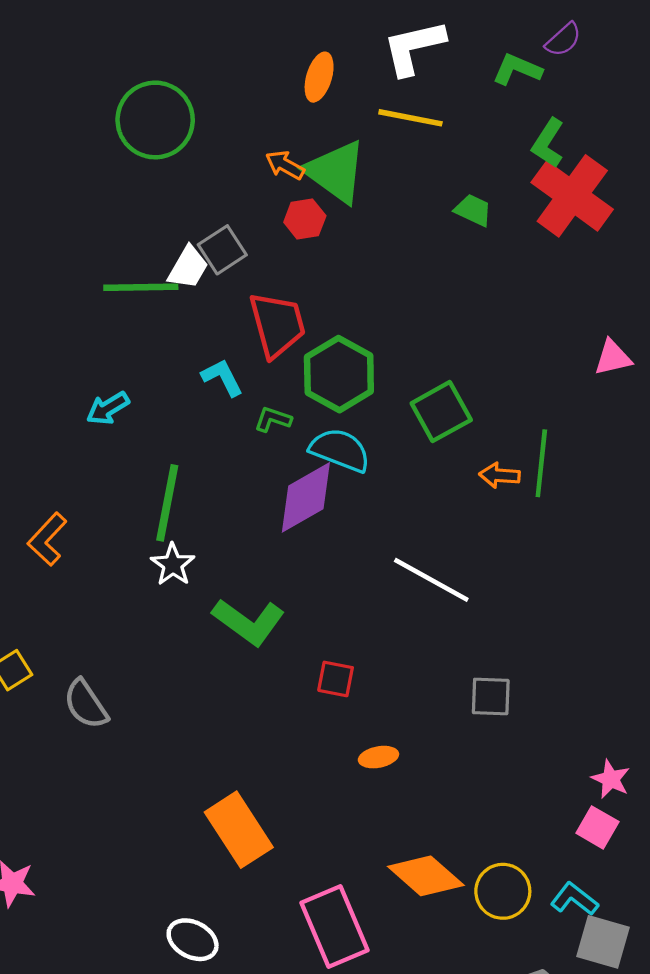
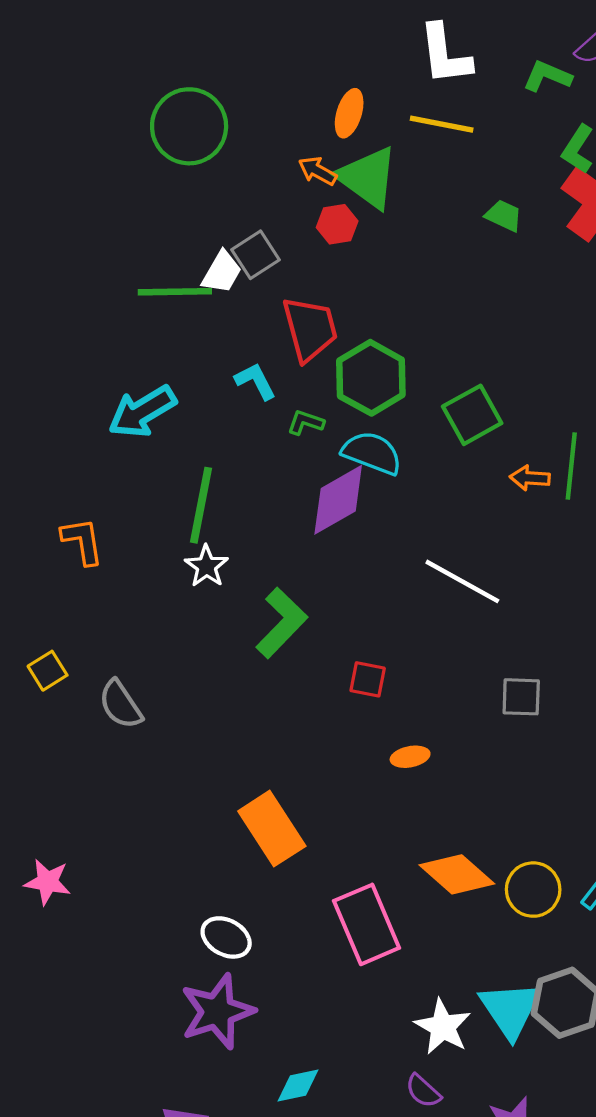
white L-shape: (414, 47) -> (445, 54), turned -84
orange ellipse: (319, 77) -> (349, 113), moved
cyan arrow: (108, 408) -> (142, 412), size x1.6
orange L-shape: (47, 539) -> (82, 541), turned 128
green L-shape: (249, 622) -> (282, 623), turned -82

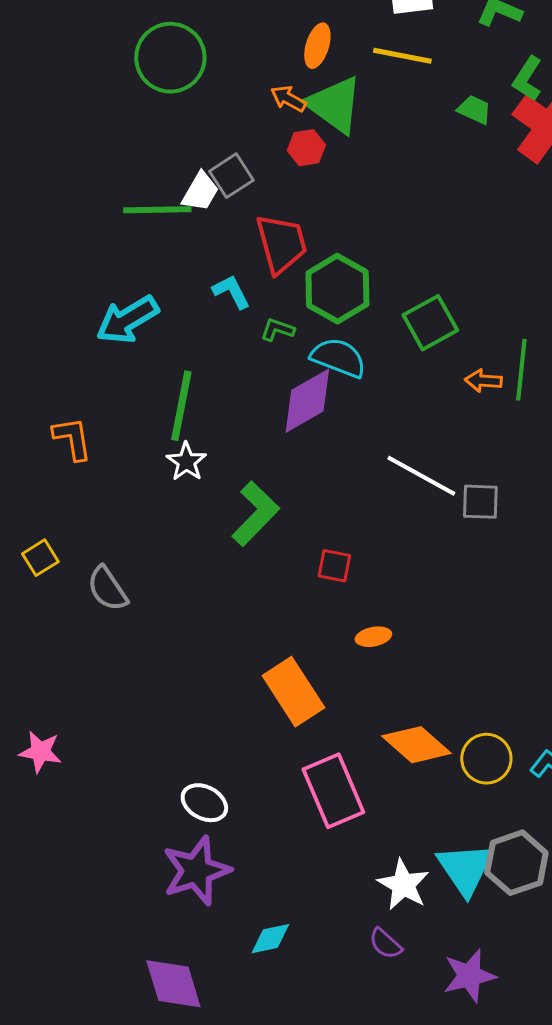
green trapezoid: (504, 216) -> (474, 110), moved
gray square: (521, 697) -> (480, 502), moved
orange rectangle: (272, 829) -> (293, 692), moved

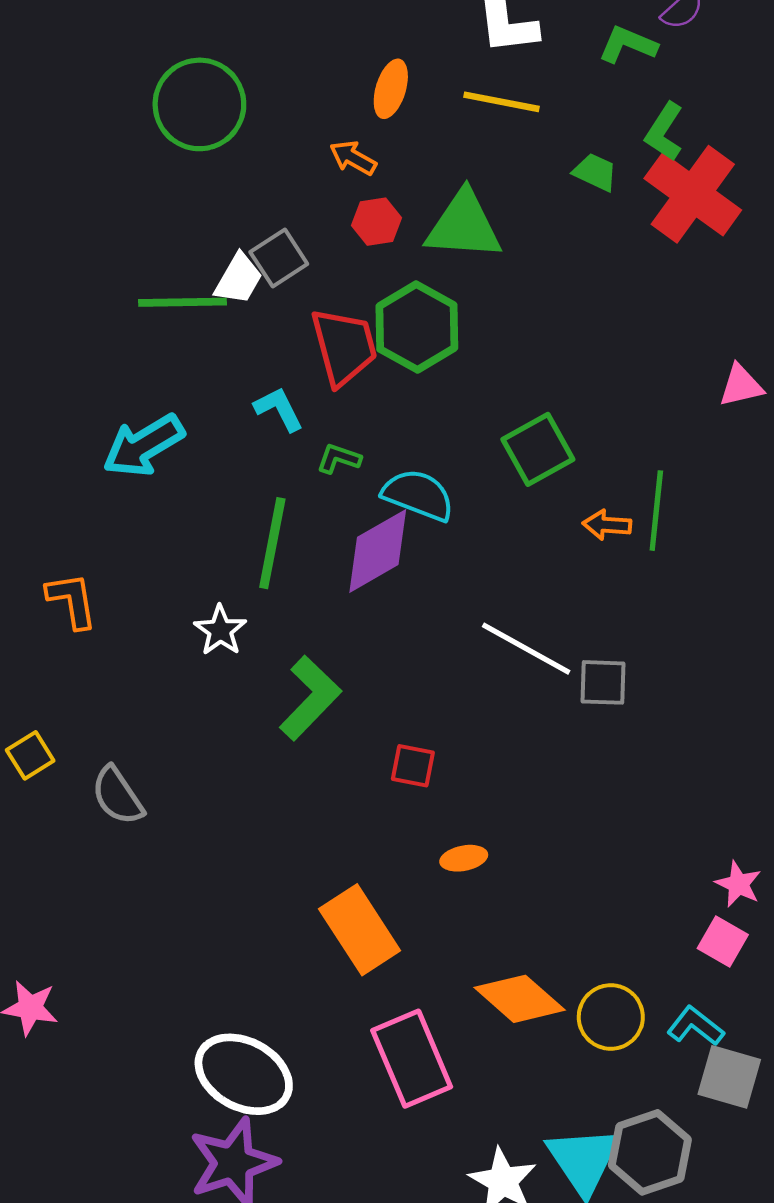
green triangle: (334, 105) -> (464, 226), moved, turned -32
green hexagon: (337, 289) -> (417, 327), moved
green line: (181, 406) -> (272, 543), moved
white ellipse: (204, 803) -> (244, 1074), size x1.6

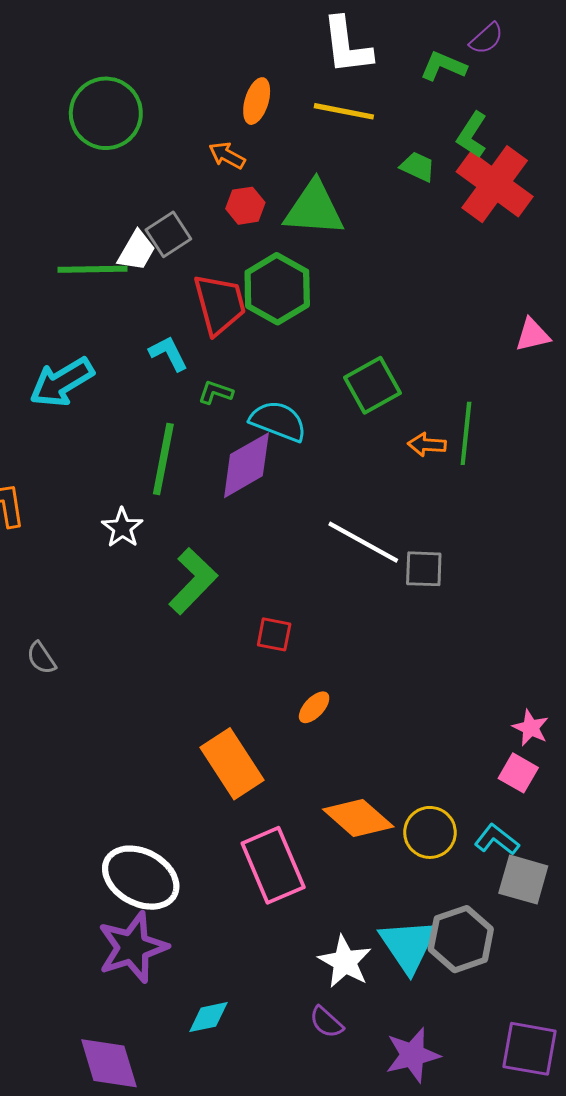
gray semicircle: (117, 796) -> (41, 658), size x0.7
orange ellipse: (464, 858) -> (314, 707), turned -36

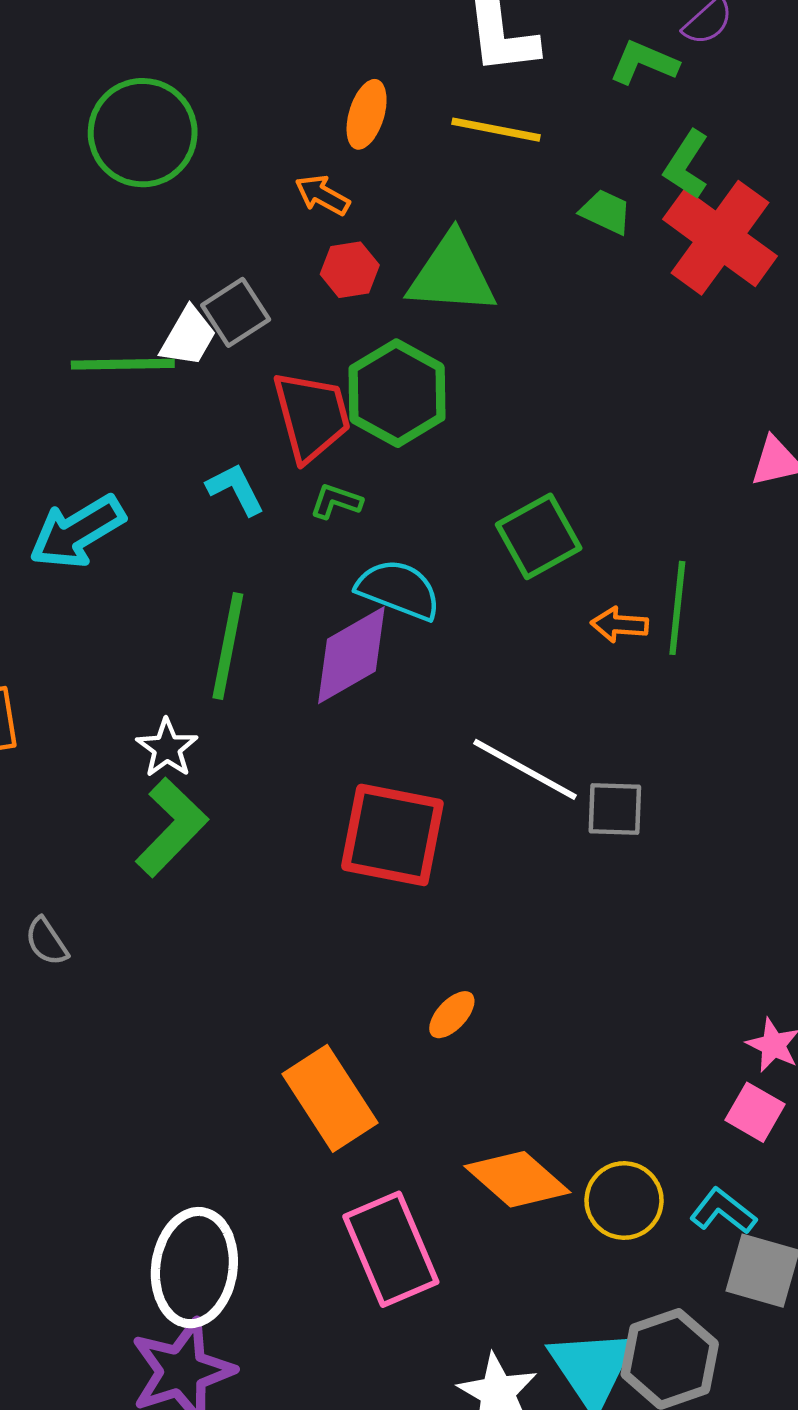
green L-shape: (216, 392) -> (336, 501), moved
green L-shape: (193, 581) -> (172, 827), moved
red square: (274, 634) -> (392, 835), moved, size x2.0
white ellipse: (141, 878) -> (194, 1268), turned 70

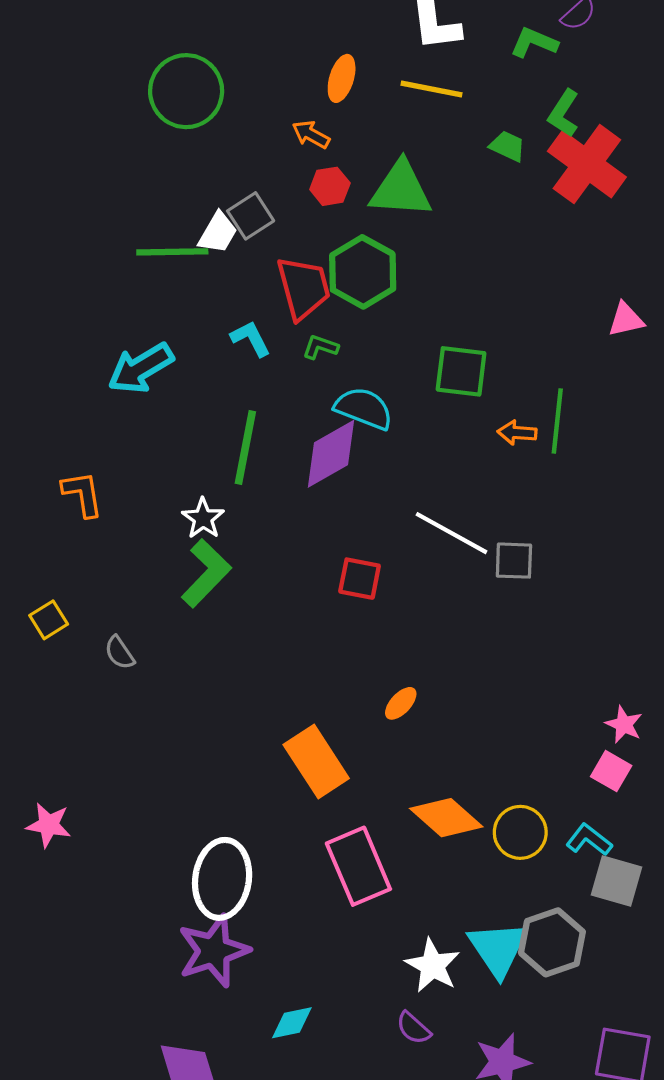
green square: (539, 536) -> (461, 371), turned 36
red square: (392, 835) -> (360, 579), size x0.6

